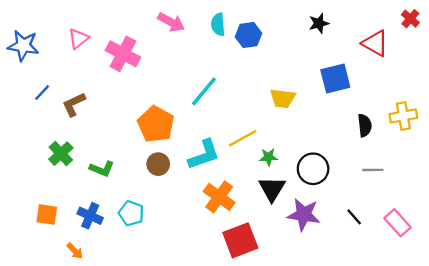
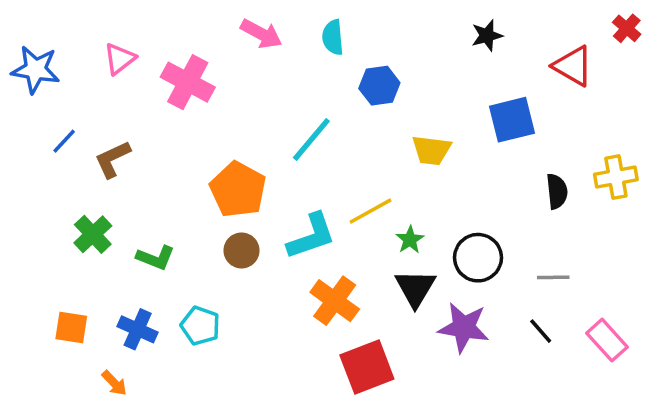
blue hexagon: (249, 35) -> (379, 86), moved
green star: (268, 157) -> (410, 240), turned -30
gray line: (373, 170) -> (553, 277), moved

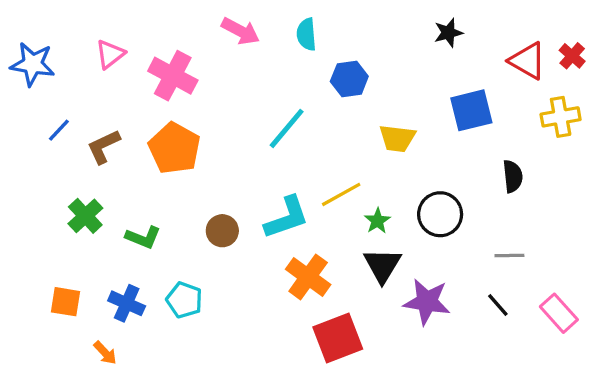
red cross: (627, 28) -> (572, 56), moved
yellow cross: (616, 177) -> (561, 117), moved
orange pentagon: (238, 190) -> (174, 148), moved
black circle: (478, 258) -> (440, 214), moved

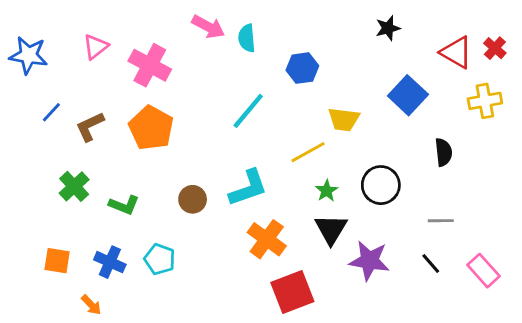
cyan semicircle: (306, 34) -> (247, 38), moved
blue square: (471, 110) -> (408, 95), turned -33
yellow line: (341, 194) -> (308, 152), moved

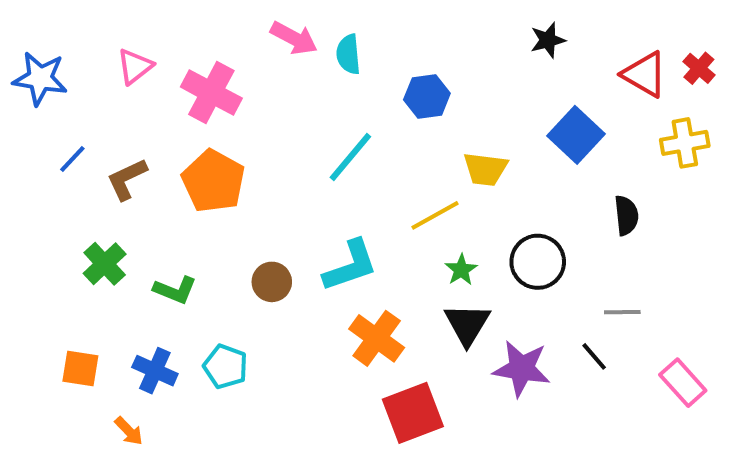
black line: (431, 263) -> (594, 356), moved

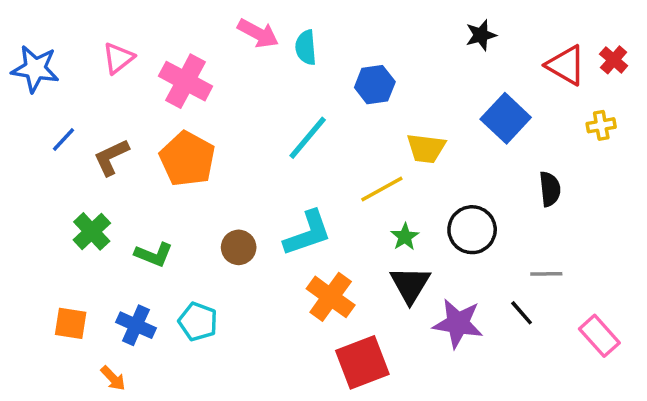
yellow cross: (685, 143) -> (601, 125), size x0.7

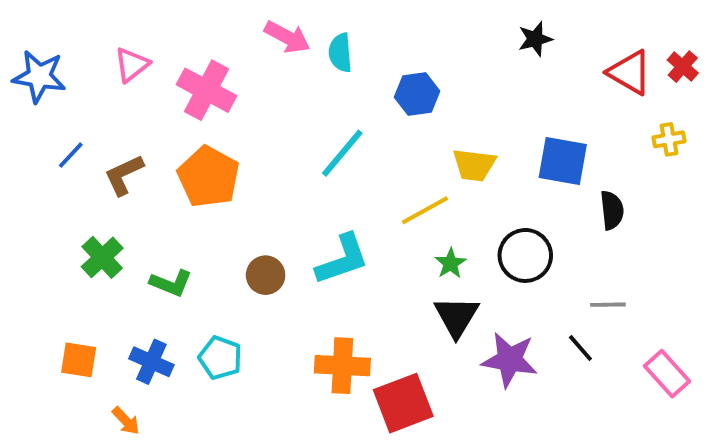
blue square: (506, 118) -> (563, 161), moved, turned -33
orange cross: (331, 297) -> (342, 366), moved, turned -33

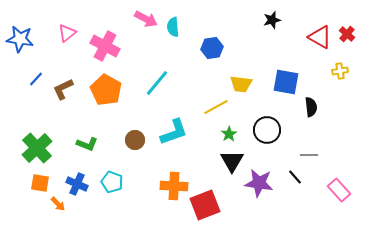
cyan line: (342, 153) -> (157, 83), moved
green cross: (102, 257) -> (37, 148), moved, size x1.4
orange arrow: (126, 421) -> (58, 204), moved

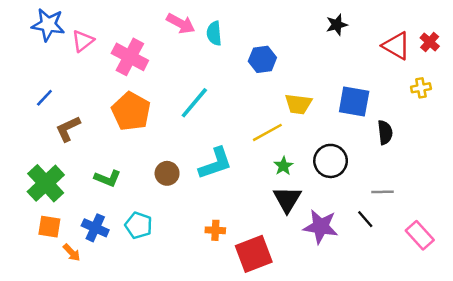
blue star: (20, 39) -> (48, 25), moved
brown L-shape: (63, 89) -> (68, 129), moved
orange cross: (174, 186) -> (215, 230), size x0.6

